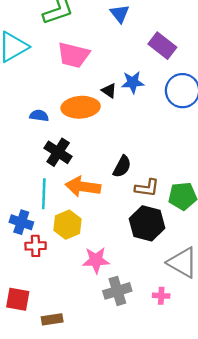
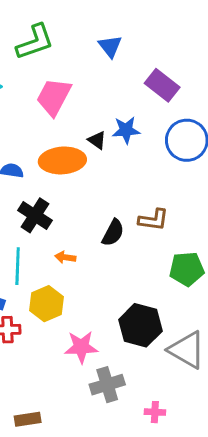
pink trapezoid: (73, 55) -> (54, 97), turned 104
orange arrow: (83, 187) -> (65, 257), size x0.5
brown L-shape: (147, 188) -> (153, 220), moved
black hexagon: (147, 223) -> (140, 325), moved
pink cross: (161, 296) -> (155, 412), moved

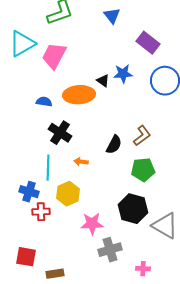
pink trapezoid: (54, 97) -> (54, 56), moved
brown L-shape: (153, 220) -> (142, 136), turned -45
green pentagon: (187, 269) -> (143, 170), moved

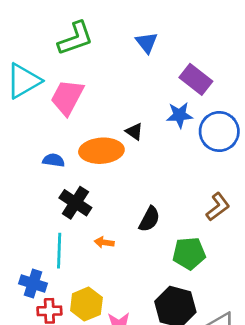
blue star: (123, 74) -> (180, 115), moved
brown L-shape: (142, 136) -> (218, 207), moved
yellow hexagon: (68, 194) -> (86, 304), moved

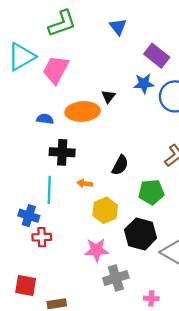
black triangle: (134, 132) -> (108, 96), turned 32
black cross: (75, 203) -> (62, 152), turned -30
yellow hexagon: (86, 304) -> (105, 210), moved

